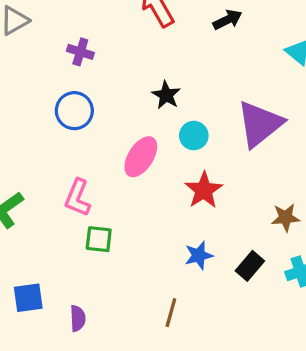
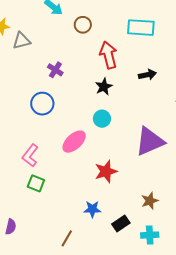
black star: (166, 95) -> (104, 87), moved
cyan circle: (194, 136) -> (102, 119), moved
brown star: (286, 218) -> (150, 201), turned -30

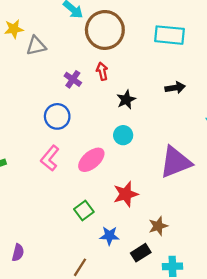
brown circle: (83, 25) -> (105, 30), size x2.0
red arrow: (108, 55) -> (102, 71), moved, size x0.6
pink L-shape: (30, 156) -> (50, 158), moved
green square: (36, 183) -> (84, 210), moved, turned 30
brown star: (150, 201) -> (158, 226), moved

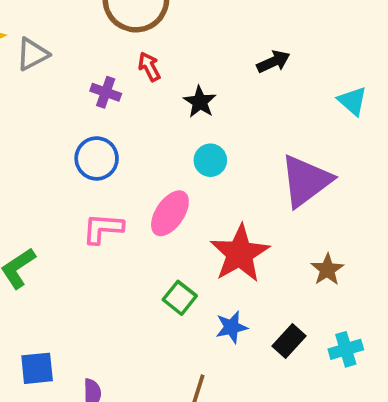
pink L-shape: (50, 158) -> (103, 228), turned 70
red star: (126, 194) -> (240, 254), size x1.4
brown star: (158, 226) -> (327, 270), moved

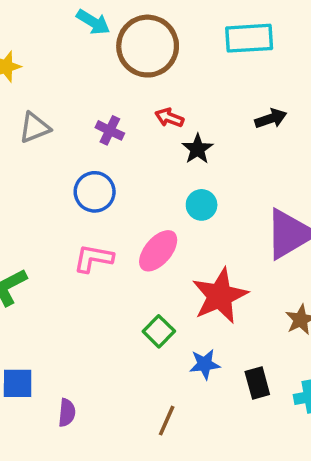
gray triangle: (32, 54) -> (35, 128), moved
red arrow: (149, 67) -> (169, 118), moved, turned -48
black rectangle: (289, 341) -> (257, 383), turned -64

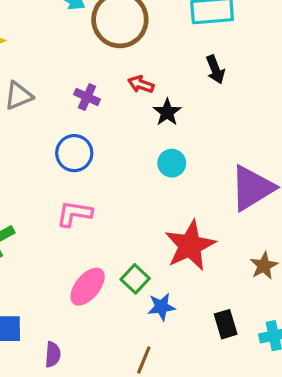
black arrow: (271, 119) -> (215, 69), moved, turned 88
pink ellipse: (158, 251) -> (88, 287), moved
blue star: (205, 364) -> (161, 307), moved

